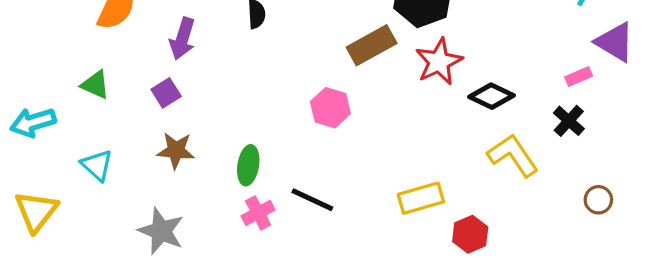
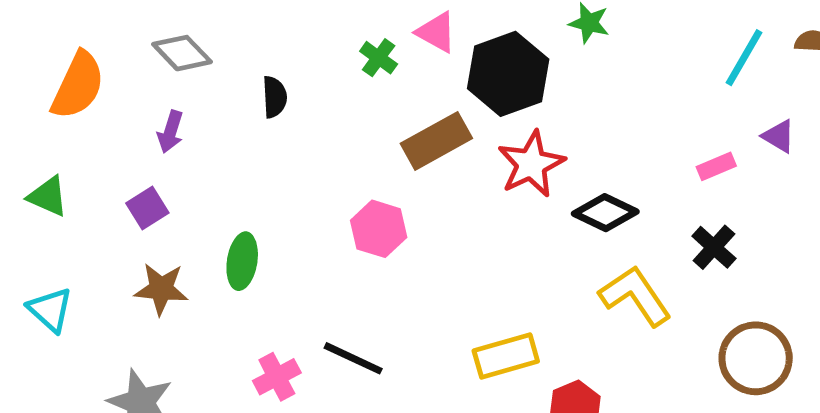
purple arrow: (182, 39) -> (170, 132), size x0.7
purple triangle: (615, 42) -> (779, 136), size x0.6
pink rectangle: (579, 76) -> (716, 166), moved
green ellipse: (248, 165) -> (242, 261), moved
brown circle: (598, 200) -> (756, 358), size x1.8

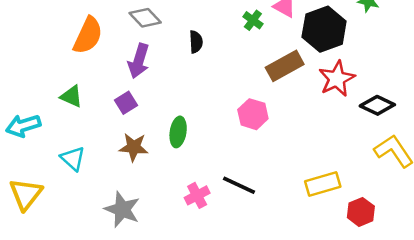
purple arrow: (170, 132) -> (139, 61), size x1.5

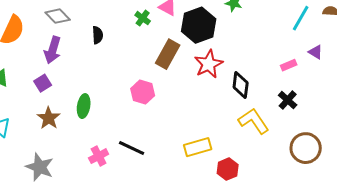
brown rectangle: (285, 66) -> (168, 54), turned -32
black diamond: (377, 105) -> (241, 85), turned 72
brown star: (134, 147) -> (49, 118), turned 30

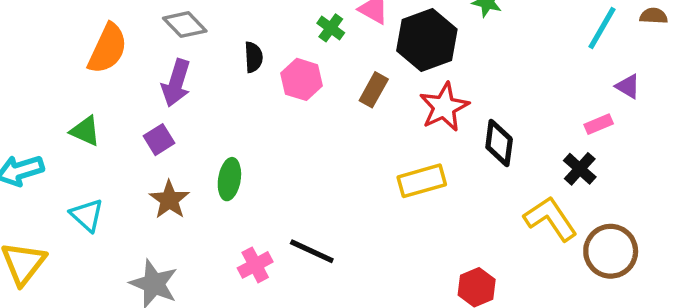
brown rectangle: (168, 54) -> (374, 90), size x0.7
pink rectangle: (289, 65) -> (599, 124), moved
pink hexagon: (143, 92) -> (302, 79), moved
yellow L-shape: (254, 121) -> (551, 219), moved
yellow rectangle: (198, 147) -> (422, 181), moved

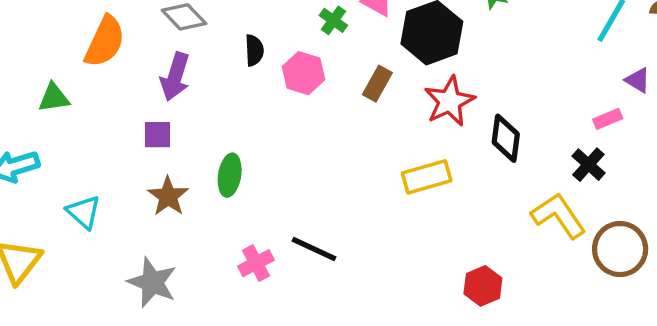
green triangle: (85, 131) -> (54, 98), moved, turned -32
purple square: (159, 140) -> (158, 135), turned 32

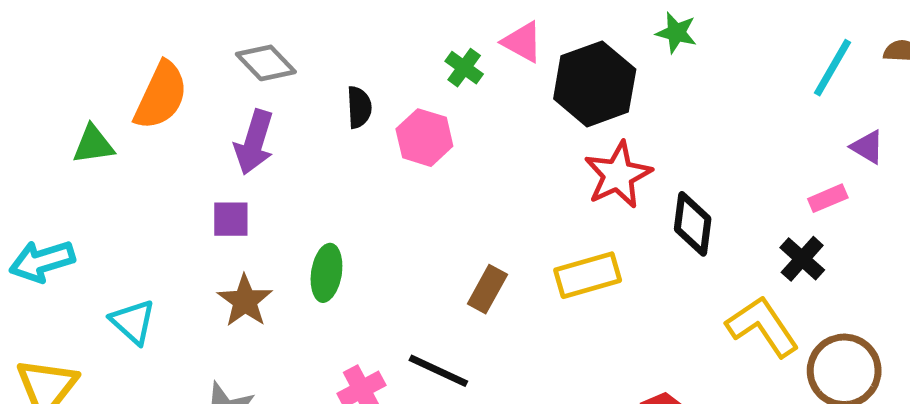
brown rectangle: (377, 84) -> (487, 289), moved
green triangle: (54, 98) -> (93, 145), moved

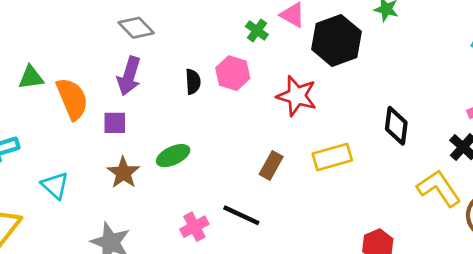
orange semicircle: (161, 96) -> (72, 99), moved, turned -48
black semicircle: (359, 107) -> (193, 82), moved
red star: (618, 175) -> (297, 96), moved, turned -30
green ellipse: (326, 273) -> (173, 156), turned 56

